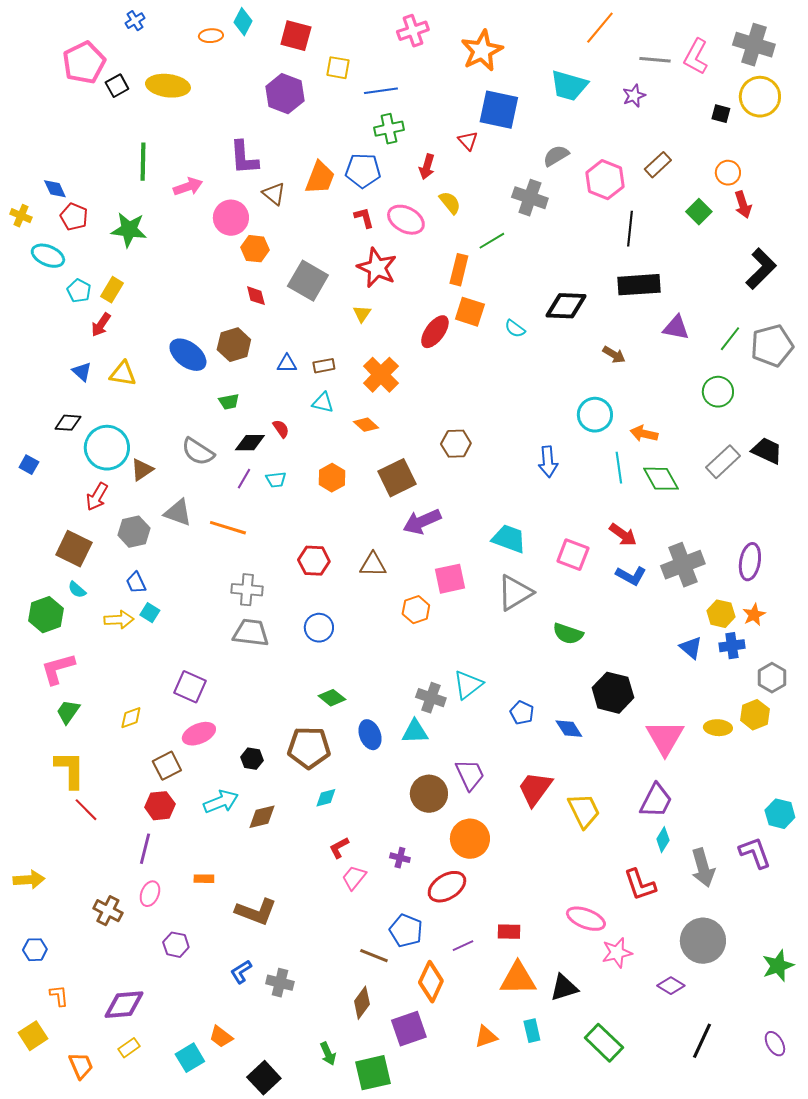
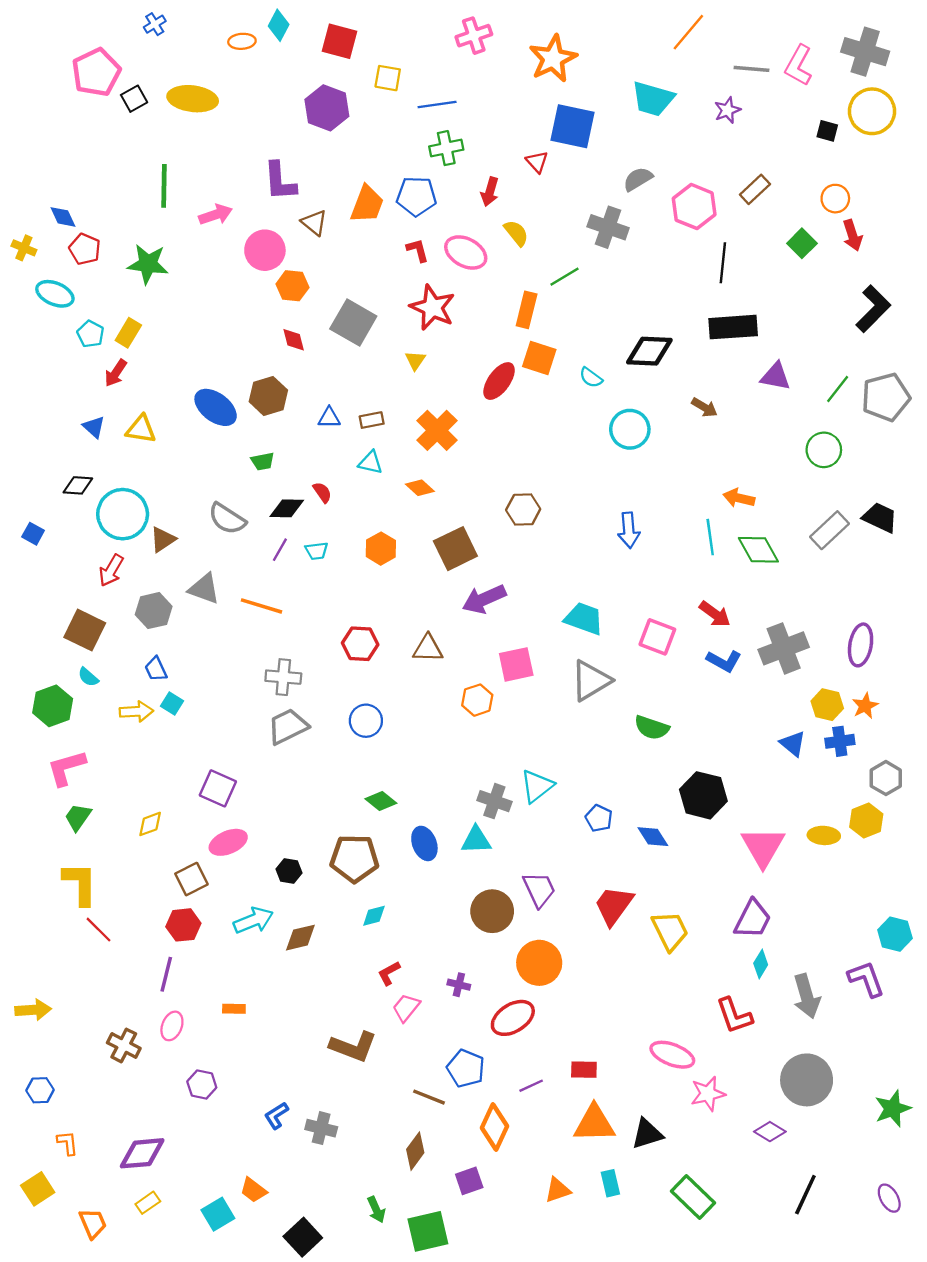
cyan circle: (595, 415) -> (630, 429), moved
gray trapezoid: (251, 633) -> (288, 726), turned -33
brown L-shape: (256, 912) -> (353, 1047), moved
purple square: (409, 1029) -> (469, 1181), size x0.7

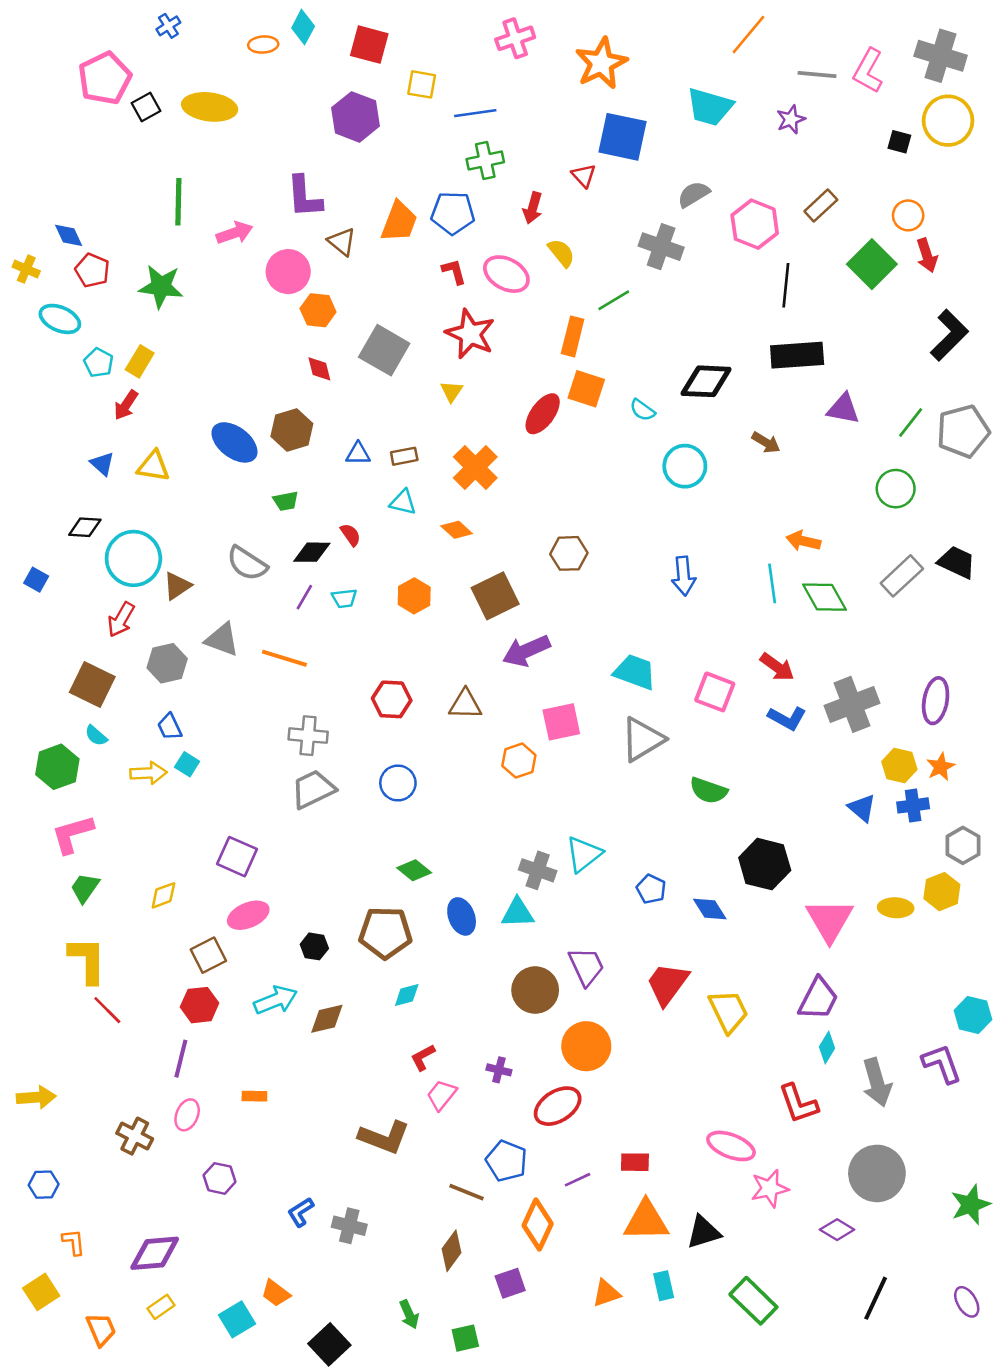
green square: (802, 243) -> (872, 264), size x1.5
green square: (428, 1231) -> (465, 1338), size x0.6

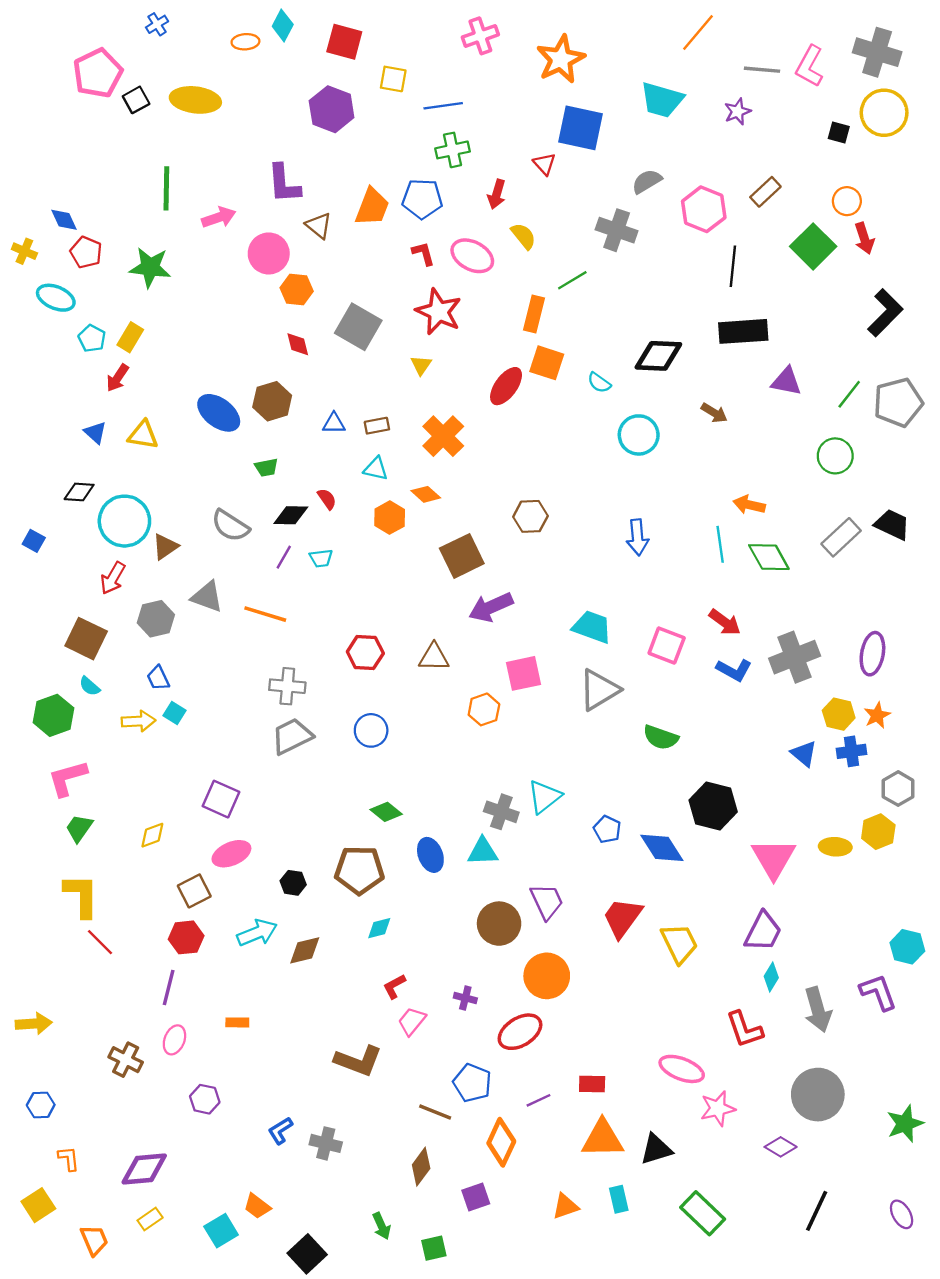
orange hexagon: (414, 596) -> (390, 518), moved
blue diamond: (710, 909) -> (662, 848), size x1.4

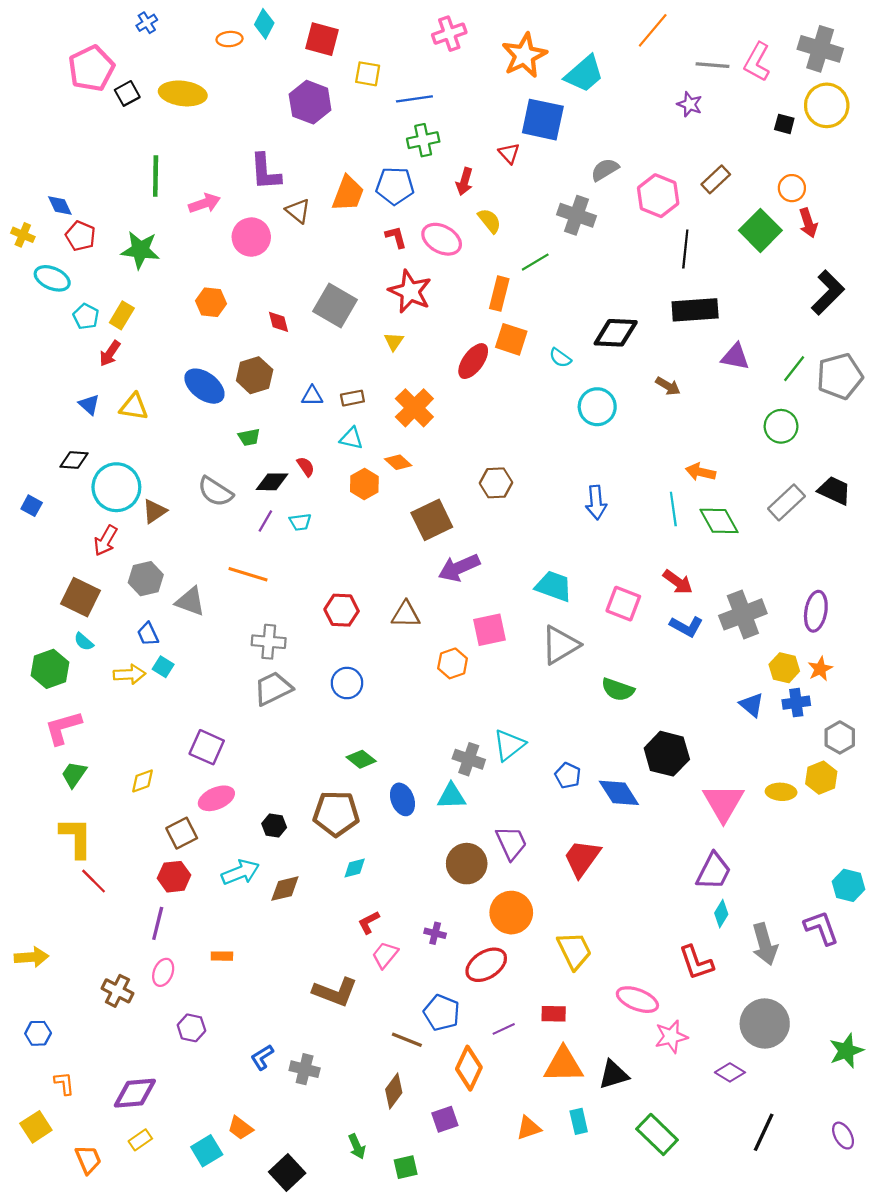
cyan trapezoid: (662, 100) -> (584, 74), moved, turned -57
purple star: (738, 112) -> (690, 104), turned -30
orange hexagon: (297, 290) -> (211, 302), moved
gray triangle: (207, 597) -> (190, 601), moved
yellow trapezoid: (679, 943) -> (574, 951), moved

